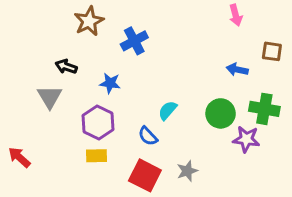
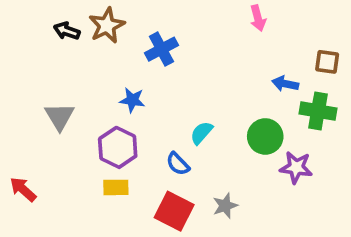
pink arrow: (236, 15) -> (258, 18), moved
black arrow: (66, 67) -> (67, 31), moved
green cross: (264, 109) -> (318, 111), moved

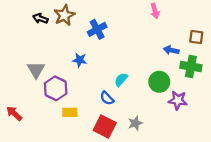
purple hexagon: (118, 147) -> (56, 88), moved

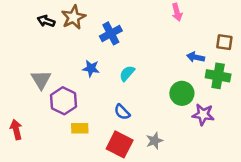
cyan semicircle: (121, 80) -> (127, 73), moved
red arrow: (14, 113) -> (16, 129), turned 35

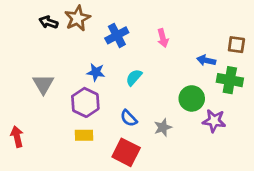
pink arrow: (177, 12) -> (163, 38), moved
purple hexagon: (63, 101) -> (85, 102), moved
gray star: (154, 141) -> (163, 127), moved

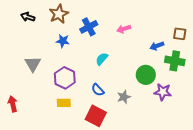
black arrow: (49, 22) -> (28, 17), moved
pink arrow: (163, 38) -> (124, 29), turned 88
blue arrow: (206, 60) -> (157, 46), turned -32
blue star: (96, 72) -> (63, 41), moved

